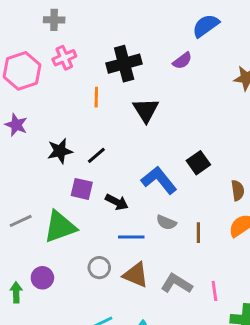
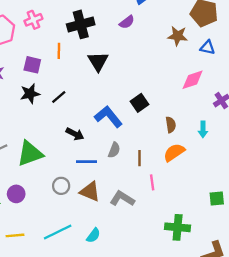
purple square: (82, 189) -> (32, 65), moved
gray semicircle: (166, 222) -> (114, 150), turned -91
pink line: (214, 291) -> (152, 182), moved

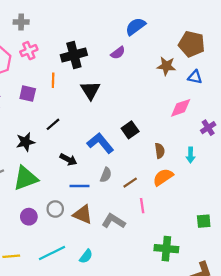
black star: (30, 94) -> (26, 142), moved
brown line: (140, 158) -> (130, 183), turned 56
purple circle: (16, 194) -> (29, 217), moved

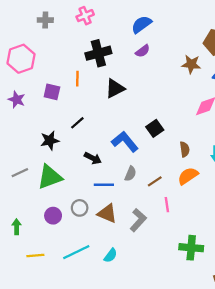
blue semicircle: (136, 26) -> (141, 24), moved
pink cross: (29, 51) -> (85, 16), moved
black triangle: (90, 90) -> (115, 89), turned 35
gray L-shape: (114, 221) -> (138, 220), turned 100

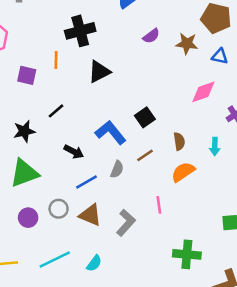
purple semicircle: (143, 51) -> (151, 36), moved
brown line: (155, 181) -> (145, 155), moved
blue line: (104, 185) -> (87, 182), turned -30

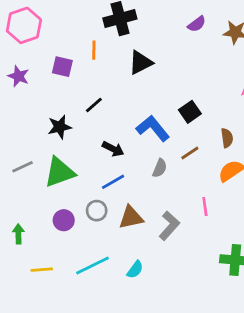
blue line: (87, 182) -> (113, 182), moved
brown triangle: (90, 215) -> (131, 217), turned -35

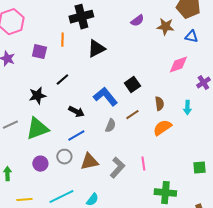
pink line: (205, 206) -> (143, 164), moved

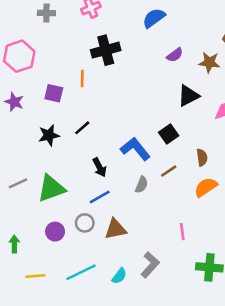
black triangle: (96, 49) -> (188, 96), moved
black star: (37, 96) -> (49, 135), moved
black arrow: (76, 112) -> (100, 167), turned 35
gray L-shape: (117, 168) -> (150, 265), moved

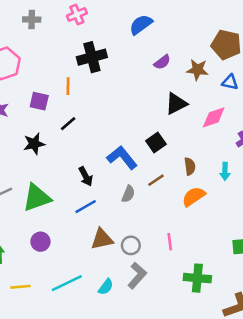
black line: (82, 128) -> (68, 124), moved
gray circle: (85, 223) -> (131, 245), moved

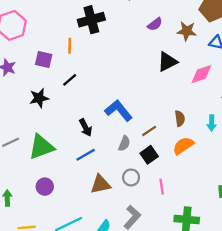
black square: (156, 143) -> (149, 155), moved
gray circle: (131, 245) -> (131, 177), moved

